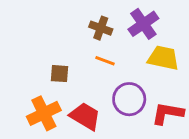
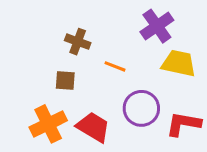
brown cross: (101, 28) -> (78, 42), moved

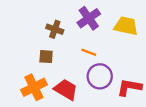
purple cross: (157, 26) -> (89, 18), moved
yellow trapezoid: (179, 63) -> (126, 26), moved
orange line: (115, 66) -> (89, 52), moved

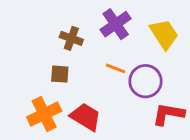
yellow trapezoid: (126, 26) -> (164, 34), turned 45
purple circle: (100, 76) -> (145, 81), moved

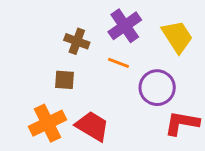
orange line: (116, 68) -> (119, 63), moved

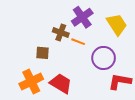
brown cross: (77, 41) -> (61, 33), moved

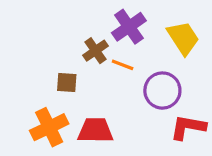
brown cross: (61, 33) -> (95, 51), turned 35
red trapezoid: (61, 83) -> (95, 130), turned -30

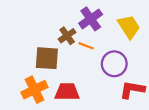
brown square: (67, 83) -> (47, 58), size x1.6

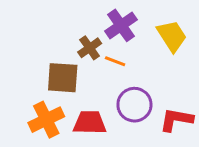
purple circle: (114, 64) -> (134, 105), moved

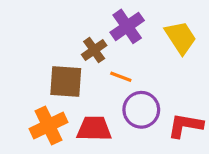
orange line: (115, 61) -> (121, 77), moved

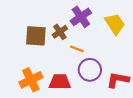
brown square: (66, 81) -> (36, 36), moved

